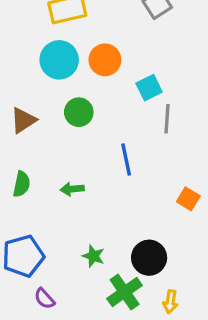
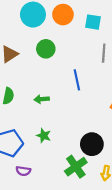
cyan square: (149, 88) -> (93, 22), moved, turned 35
green star: (93, 256) -> (44, 136), moved
purple semicircle: (44, 299) -> (23, 171), turned -40

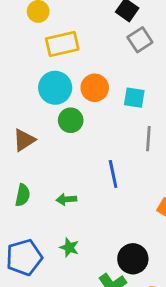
green circle: (46, 49) -> (71, 120), moved

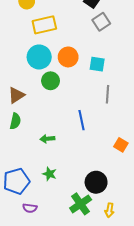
green semicircle: (23, 195) -> (15, 121), moved

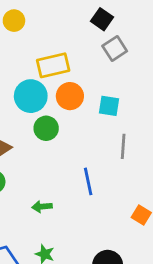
yellow rectangle: (44, 25) -> (53, 65), moved

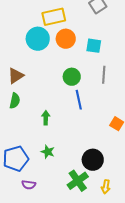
green circle: (46, 128) -> (72, 77), moved
green arrow: (42, 207) -> (46, 118), turned 96

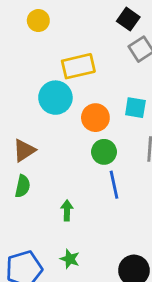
orange circle: (66, 39) -> (95, 118), moved

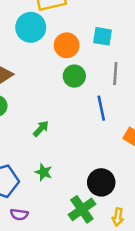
blue line: (114, 185) -> (101, 108), moved
green arrow: (67, 210) -> (41, 129), turned 42

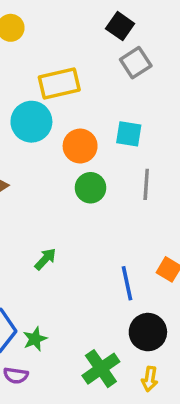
blue line: (101, 108) -> (127, 283), moved
green star: (44, 172) -> (35, 339), moved, turned 30
black circle: (101, 182) -> (148, 332), moved

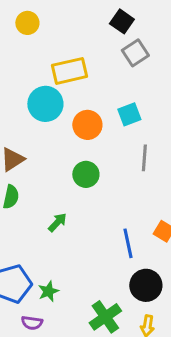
cyan square: (129, 134) -> (129, 114), turned -30
green circle: (91, 188) -> (86, 174), moved

